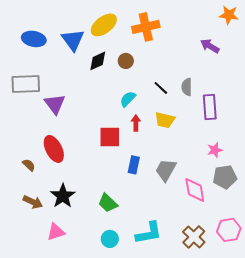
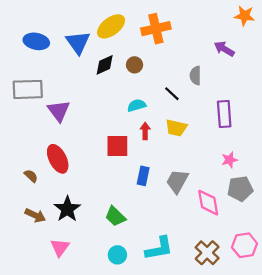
gray semicircle: (187, 87) -> (195, 76), moved
cyan semicircle: (128, 99) -> (137, 105), turned 30
pink triangle: (56, 232) -> (60, 247), turned -36

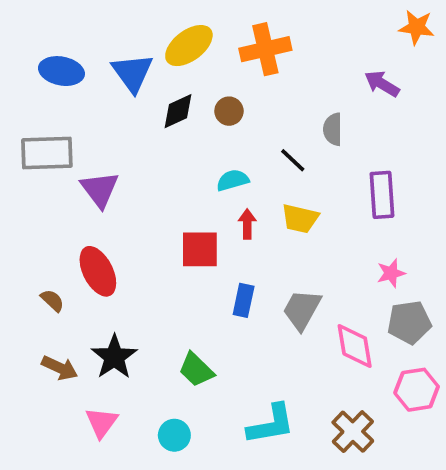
pink hexagon: (244, 245) -> (417, 390), moved
cyan circle: (117, 255) -> (174, 435), moved

